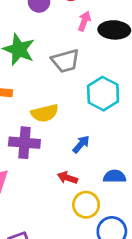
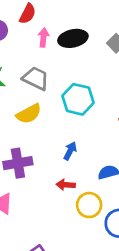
gray trapezoid: (65, 61) -> (36, 78), turned -124
yellow semicircle: (45, 113) -> (29, 114), moved

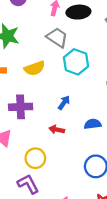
gray trapezoid: (36, 78) -> (57, 37), moved
yellow circle: (89, 205) -> (35, 158), moved

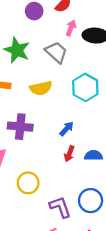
gray trapezoid: (57, 37) -> (56, 52), moved
red arrow: (57, 130) -> (69, 154), moved, turned -88
purple L-shape: (28, 184) -> (60, 207), moved

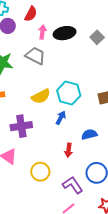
yellow semicircle: (41, 88) -> (41, 96), moved
cyan hexagon: (85, 88) -> (69, 93), moved
red arrow: (69, 154) -> (69, 150), moved

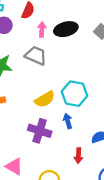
blue arrow: (61, 118) -> (68, 121), turned -40
purple cross: (21, 126) -> (40, 131), moved, turned 30

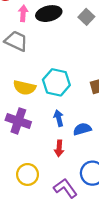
yellow semicircle: (45, 99) -> (25, 88), turned 42
blue arrow: (68, 121) -> (59, 118), moved

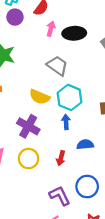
gray trapezoid: (16, 41) -> (57, 66), moved
blue arrow: (59, 118) -> (66, 122), moved
yellow circle: (28, 174) -> (29, 159), moved

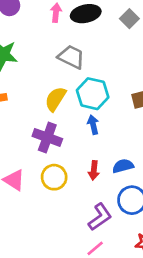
yellow semicircle: (40, 97) -> (55, 99), turned 108
blue semicircle: (85, 145) -> (123, 166), moved
purple L-shape: (60, 196) -> (100, 217), turned 90

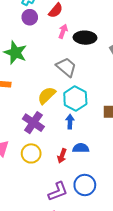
blue semicircle: (123, 166) -> (81, 148), moved

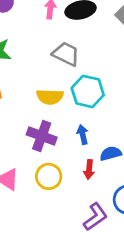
yellow semicircle: (47, 95) -> (50, 97), turned -120
blue arrow: (70, 122) -> (83, 134), moved

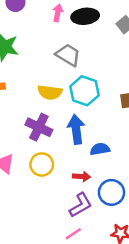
blue arrow: (83, 134) -> (76, 129), size x1.6
red arrow: (89, 169) -> (82, 177), moved, turned -98

